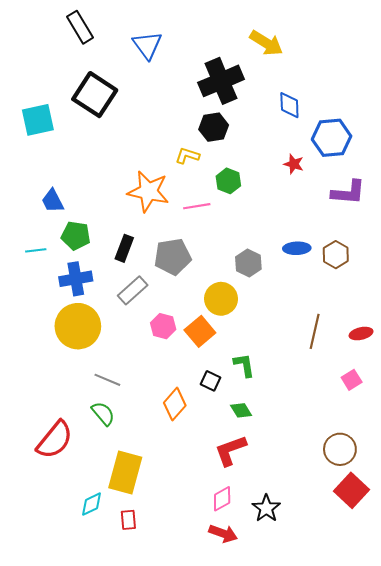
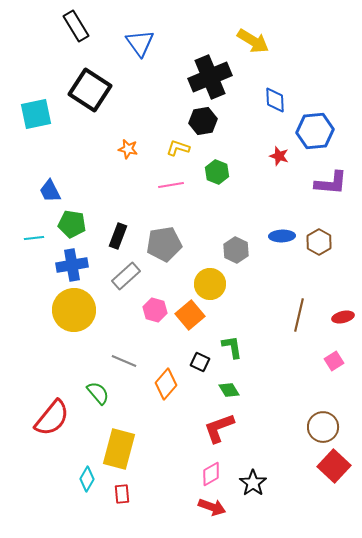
orange star: (148, 191) -> (128, 149), moved, size x0.5
pink line: (197, 206) -> (171, 185), moved
gray line: (107, 380) -> (124, 361), moved
cyan diamond: (92, 504) -> (87, 479), turned -35

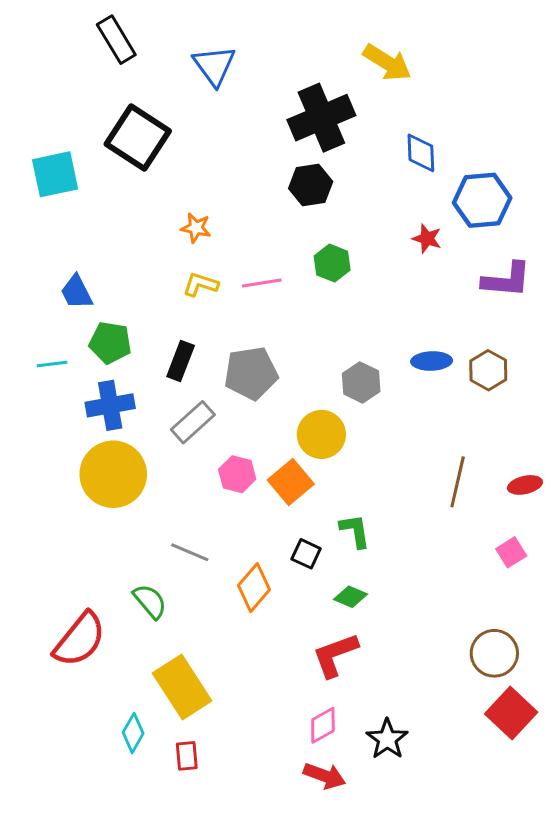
yellow L-shape: (178, 148) -> (200, 284), moved
green diamond: (229, 390) -> (350, 597), turned -35
yellow rectangle: (119, 449) -> (182, 687), turned -48

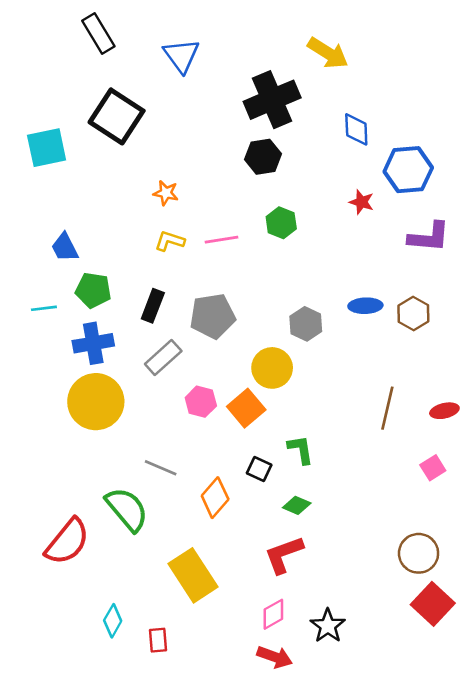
green semicircle: (150, 601) -> (127, 509), size x1.5
yellow rectangle: (182, 687) -> (193, 575), moved

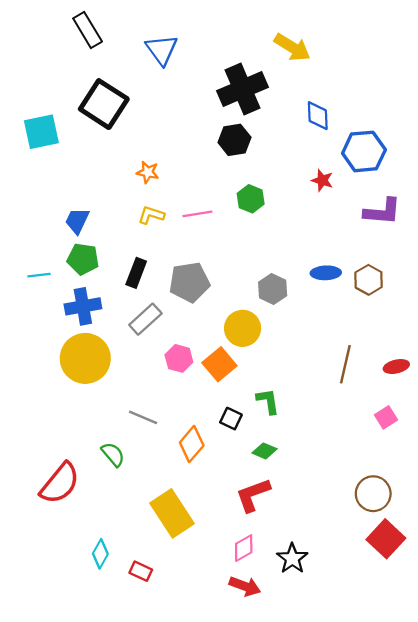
blue trapezoid: (65, 247) -> (77, 221), moved, turned 52
green semicircle: (127, 509) -> (113, 454), size x0.6
red rectangle: (158, 640) -> (141, 571), turned -60

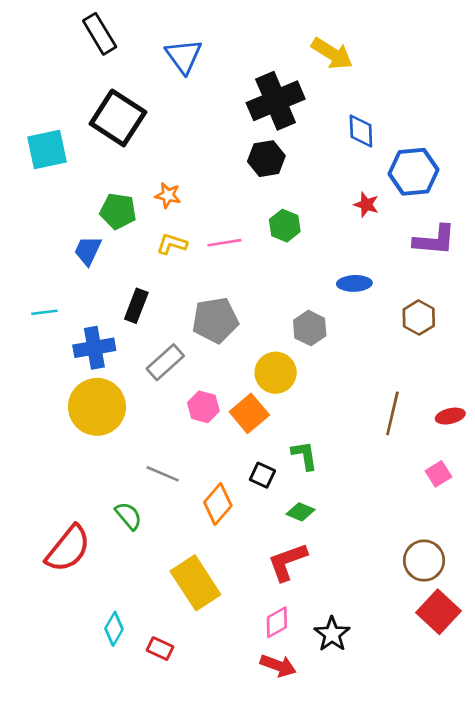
green pentagon: (83, 259) -> (118, 211), moved
black rectangle: (136, 273) -> (136, 306), moved
blue ellipse: (326, 273) -> (354, 283), moved

